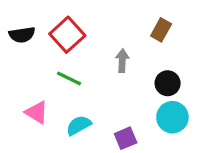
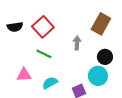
brown rectangle: (161, 30) -> (101, 24), size x1.5
pink triangle: (37, 112) -> (24, 75), turned -35
cyan circle: (172, 117) -> (98, 76), moved

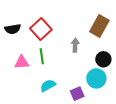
green line: (44, 54) -> (42, 56), turned 56
pink triangle: (24, 75) -> (22, 62), moved

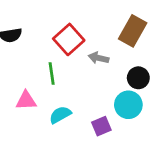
red square: (41, 29) -> (69, 39), moved
gray arrow: (75, 45) -> (99, 58), turned -80
pink triangle: (22, 62) -> (26, 101), moved

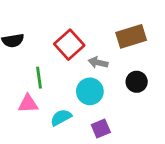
brown rectangle: (133, 31) -> (131, 36), turned 44
green line: (52, 74) -> (39, 78), moved
cyan circle: (128, 105) -> (90, 91), moved

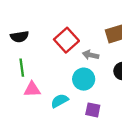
green line: (39, 78) -> (22, 68), moved
purple square: (101, 128) -> (93, 110), turned 35

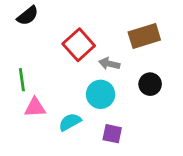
black semicircle: (19, 37) -> (28, 16), moved, turned -30

